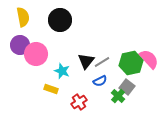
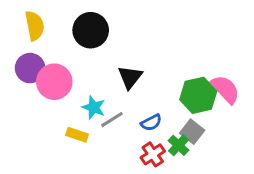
black triangle: (86, 61) -> (130, 77), moved
gray line: (102, 62) -> (112, 120), moved
red cross: (79, 102) -> (153, 154), moved

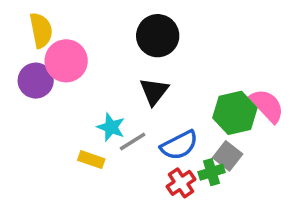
black circle: (91, 30) -> (158, 36), moved
pink circle: (54, 82) -> (66, 61), moved
blue semicircle: (151, 123) -> (179, 145), size x1.5
green cross: (178, 145) -> (212, 172), turned 30

